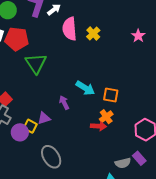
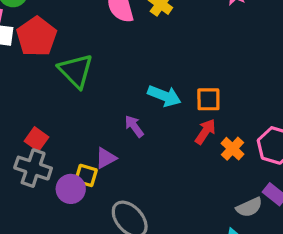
red pentagon: (17, 39) -> (37, 37), turned -30
orange cross: (106, 117) -> (232, 149), moved
red arrow: (98, 126) -> (205, 132), moved, turned -49

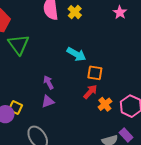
cyan arrow: (164, 96) -> (76, 54), moved
purple triangle: (106, 158) -> (48, 101), moved

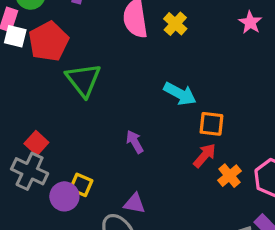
purple triangle: (48, 101) -> (134, 203), moved, turned 32

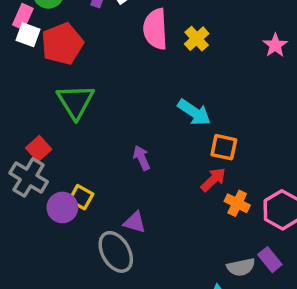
green triangle: (83, 80) -> (75, 101), moved
orange cross: (229, 176) -> (237, 203), turned -30

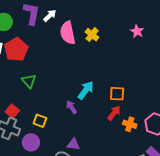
green triangle: (75, 101) -> (29, 81), size x0.7
cyan arrow: (194, 112) -> (86, 90), moved, turned -78
yellow square: (81, 197) -> (40, 121), moved

